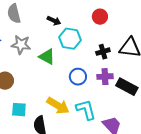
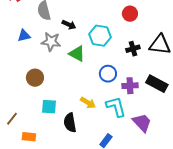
black arrow: (54, 21) -> (69, 25), moved
purple cross: (105, 77) -> (130, 86), moved
yellow arrow: (58, 106) -> (88, 103), size x0.7

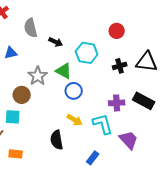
gray star: (51, 42) -> (38, 76), moved, turned 30
blue circle: (108, 74) -> (74, 91), moved
cyan square: (49, 107) -> (13, 117), moved

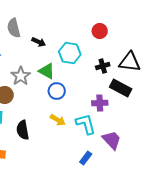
black rectangle: (144, 101) -> (121, 88), moved
black semicircle: (57, 140) -> (23, 130), moved
blue rectangle: (93, 158) -> (86, 158), moved

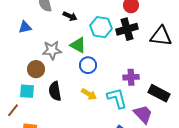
black cross: (103, 66) -> (127, 29), moved, size x1.5
gray star: (21, 76) -> (52, 50), turned 30
black rectangle: (121, 88) -> (159, 93), moved
black semicircle: (23, 130) -> (55, 91), moved

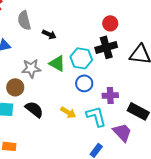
cyan hexagon: (101, 27) -> (81, 58), moved
blue circle: (88, 65) -> (84, 83), moved
black semicircle: (55, 91) -> (34, 109), turned 138

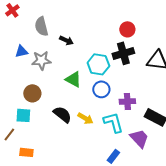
green triangle: (57, 63) -> (73, 79), moved
gray star: (31, 68) -> (41, 60), moved
black semicircle: (34, 109) -> (62, 114), moved

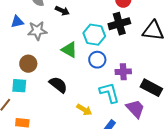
yellow arrow: (85, 118) -> (84, 110), moved

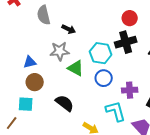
blue triangle: (17, 22) -> (30, 62), moved
gray star: (37, 31) -> (60, 51), moved

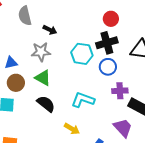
green triangle: (76, 68) -> (43, 78), moved
blue circle: (104, 78) -> (108, 67), moved
purple cross: (130, 90) -> (120, 91), moved
cyan L-shape: (116, 111) -> (83, 100), moved, turned -55

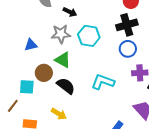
cyan hexagon: (82, 54) -> (89, 36), moved
brown circle: (16, 83) -> (44, 73), moved
yellow arrow: (72, 129) -> (59, 114), moved

